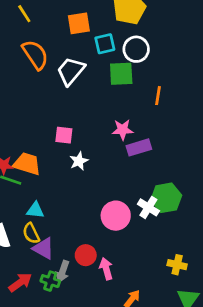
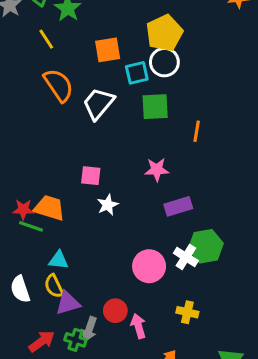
white circle: (136, 49) -> (164, 62), moved
purple rectangle: (139, 147) -> (178, 206), moved
purple triangle: (43, 248) -> (68, 303), turned -45
yellow cross: (177, 265) -> (187, 312), moved

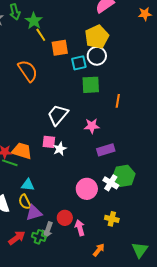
yellow line: (46, 39) -> (41, 35), moved
white trapezoid: (98, 104) -> (58, 115), moved
pink square: (91, 176) -> (49, 142), moved

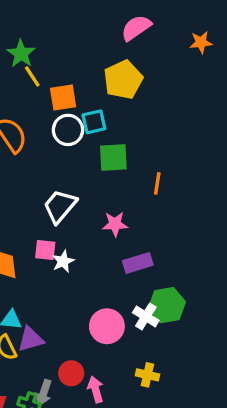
white circle: (97, 56) -> (68, 130), moved
purple triangle: (34, 213) -> (31, 339), moved

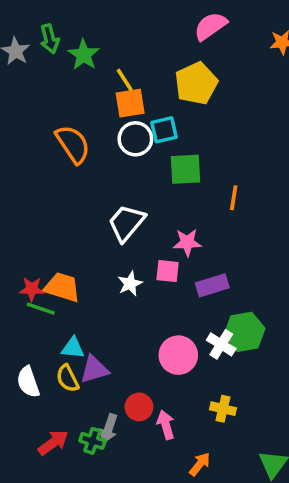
yellow line: (32, 76) -> (125, 80), moved
pink square: (45, 250) -> (168, 271), moved

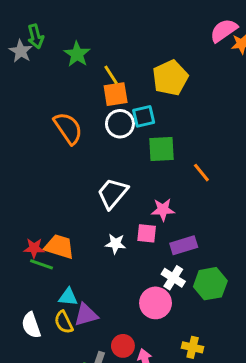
pink semicircle: (210, 26) -> (224, 30), moved
green arrow: (50, 39) -> (36, 36), moved
orange line: (234, 198) -> (201, 173), turned -48
white star: (130, 284) -> (116, 244), turned 30
white cross: (221, 344) -> (173, 278), moved

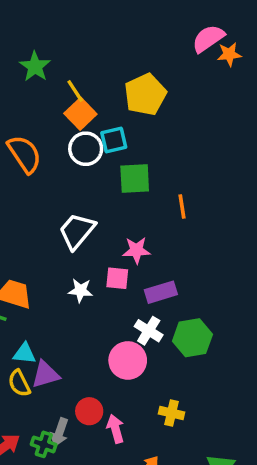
orange square: (116, 94) -> (80, 114), turned -35
orange line: (201, 173) -> (182, 206), turned 30

